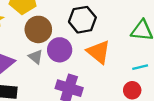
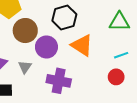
gray triangle: (36, 57) -> (25, 67), moved, turned 32

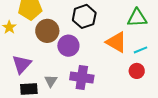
orange triangle: (82, 45) -> (116, 42), moved
gray triangle: (25, 67) -> (51, 81), moved

